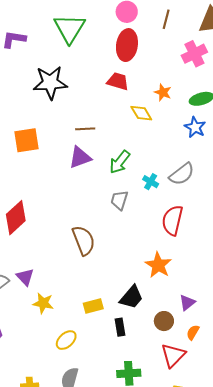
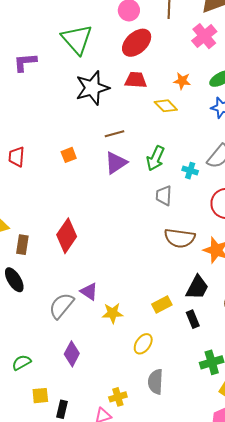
red ellipse: (127, 45) -> (137, 43), turned 52
black star: (50, 83) -> (92, 88), moved
orange square: (27, 140) -> (69, 155), moved, size x0.6
brown semicircle: (84, 240) -> (180, 238), moved, turned 132

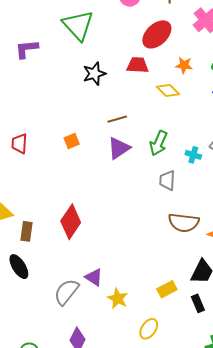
red ellipse: (137, 43) -> (157, 34), moved
black star: (92, 88) -> (94, 74), size x0.7
yellow star: (113, 313) -> (118, 298), turned 30

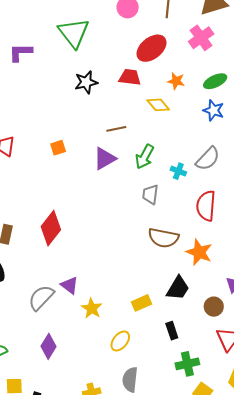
brown line: (117, 119) -> (116, 129), moved
black rectangle: (198, 303) -> (172, 331), moved

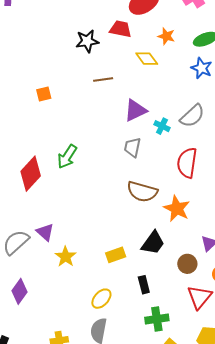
black star: (86, 82) -> (87, 41), moved
green arrow: (145, 157) -> (67, 157), moved
purple triangle: (105, 159) -> (135, 110), moved
yellow ellipse: (120, 341) -> (101, 299), moved

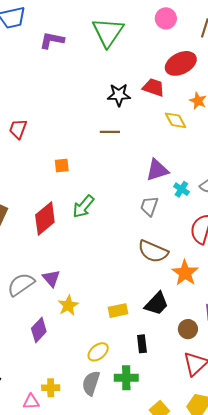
brown line: (103, 80) -> (110, 132), moved
orange square: (44, 94) -> (62, 166), moved
purple diamond: (20, 291) -> (39, 330), moved
green cross: (157, 319) -> (126, 378), moved

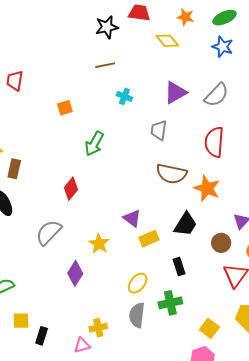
purple triangle: (157, 170) -> (175, 93), moved
cyan cross: (181, 189) -> (124, 96), moved
red diamond: (45, 219) -> (71, 189), moved, size x0.7
purple triangle: (51, 278) -> (132, 218), moved

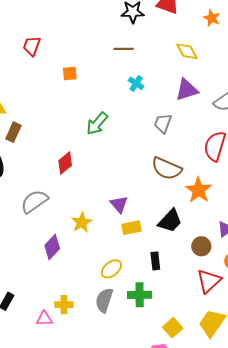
yellow diamond: (167, 41) -> (187, 51), moved
orange square: (65, 108) -> (70, 73), moved

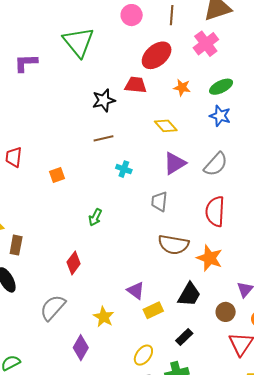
green arrow: (97, 124) -> (95, 217), size x0.7
black rectangle: (155, 261) -> (184, 337), turned 66

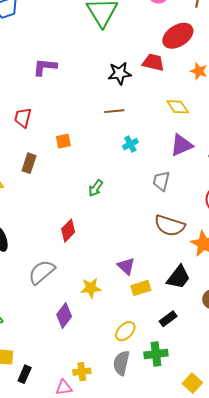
purple L-shape: (26, 63) -> (45, 67), moved
cyan cross: (124, 169) -> (130, 144), turned 35
brown rectangle: (16, 245) -> (29, 163), moved
yellow star: (104, 317) -> (91, 288), turned 30

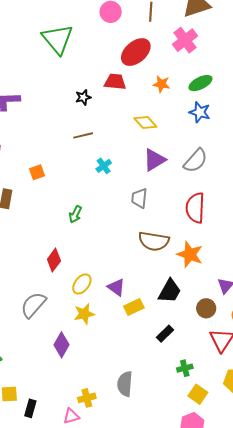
black star: (120, 73) -> (83, 97), size x0.7
yellow ellipse: (125, 331) -> (82, 284), moved
green cross: (156, 354) -> (185, 368), moved, size x0.7

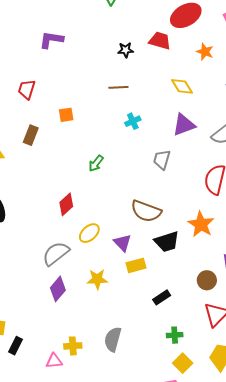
brown semicircle: (154, 241) -> (146, 211), moved
black trapezoid: (170, 291) -> (167, 242), moved, turned 32
gray semicircle: (33, 305) -> (56, 254), moved
yellow star: (84, 314) -> (97, 279), moved

